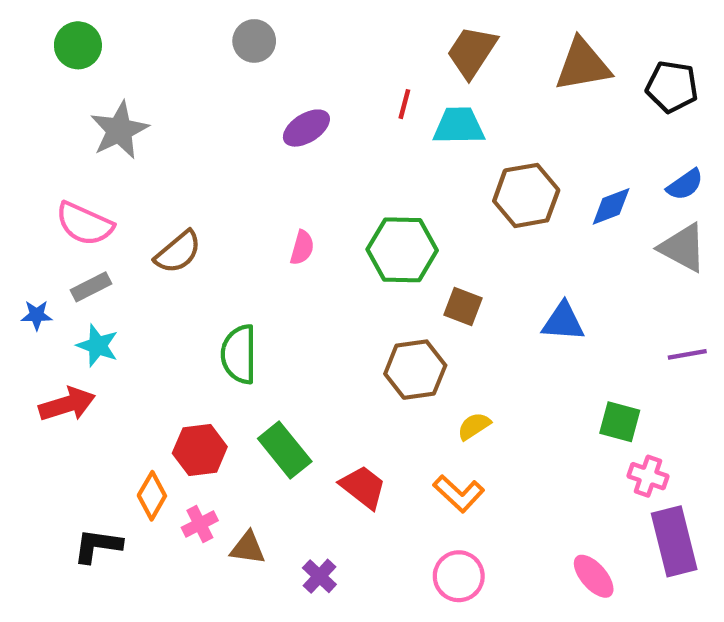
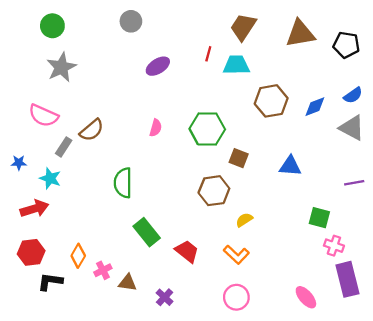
green circle: (78, 45) -> (52, 26), moved
gray rectangle: (91, 287) -> (64, 147), moved, turned -30
red hexagon: (200, 450) -> (31, 252), moved

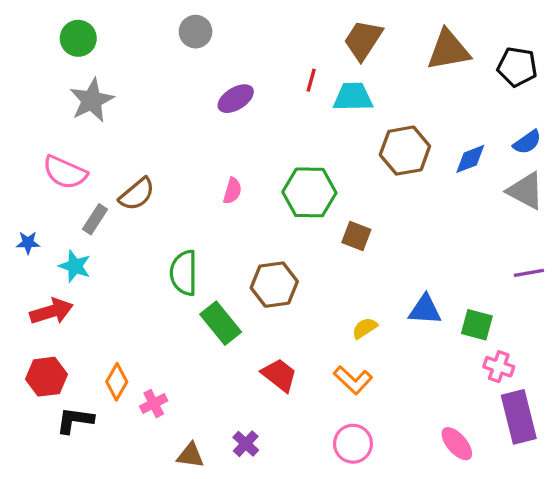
blue triangle: (290, 166) -> (425, 310), moved
brown hexagon: (214, 191) -> (274, 285), moved
green rectangle: (147, 232) -> (221, 323), moved
brown triangle: (128, 283) -> (190, 455), moved

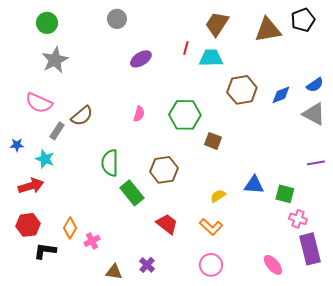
black pentagon: (517, 67) -> (303, 20), moved, turned -30

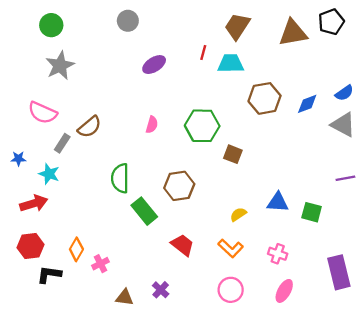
pink cross: (298, 219) -> (278, 254), moved
pink ellipse: (273, 265) -> (284, 291), moved, turned 70

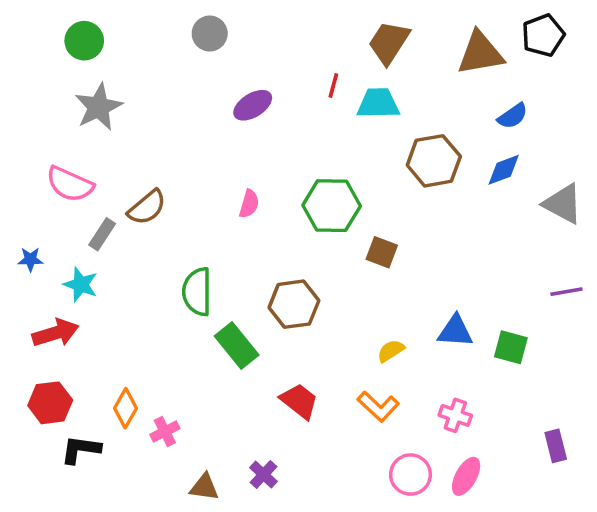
blue semicircle: (344, 93) -> (513, 116), moved
purple rectangle: (339, 272) -> (556, 446), size x0.6
pink circle: (231, 290) -> (410, 475), moved

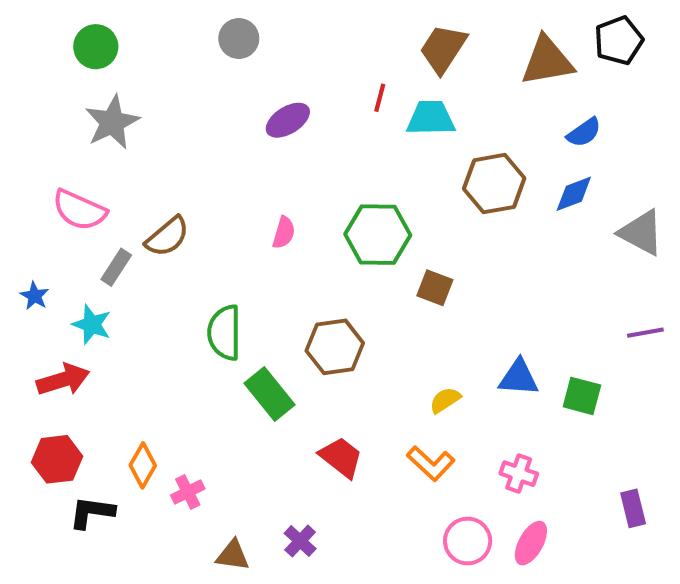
blue star: (30, 259) -> (35, 296), turned 30

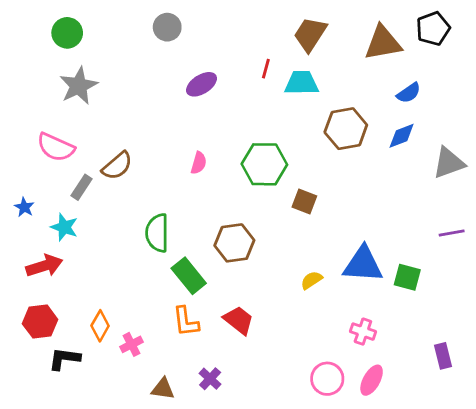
gray triangle: (641, 233) -> (449, 163), turned -48
blue triangle: (519, 378) -> (363, 264), size x1.4
orange L-shape: (431, 463) -> (186, 322), moved, turned 40

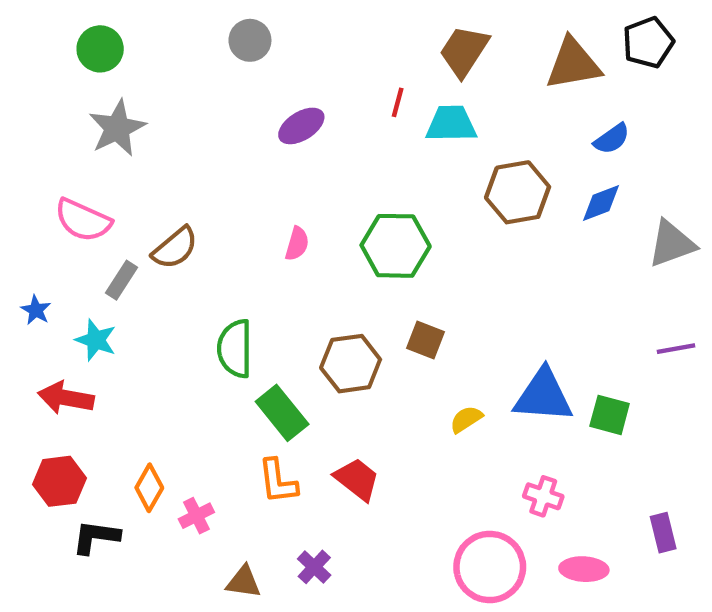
brown square: (304, 201) -> (425, 340), moved
red arrow: (44, 266) -> (66, 398), turned -153
pink circle: (327, 379) -> (490, 567), size x1.4
pink ellipse: (372, 380) -> (584, 569), moved, turned 64

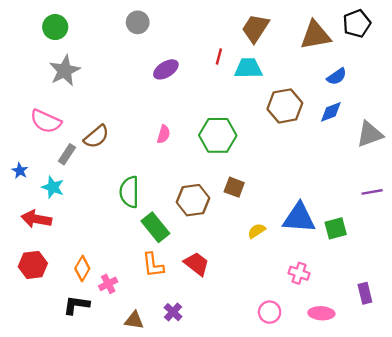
green square: (610, 415) -> (336, 228), turned -30
black L-shape: (96, 537) -> (76, 305), moved
pink circle: (490, 567) -> (270, 312), size x0.6

